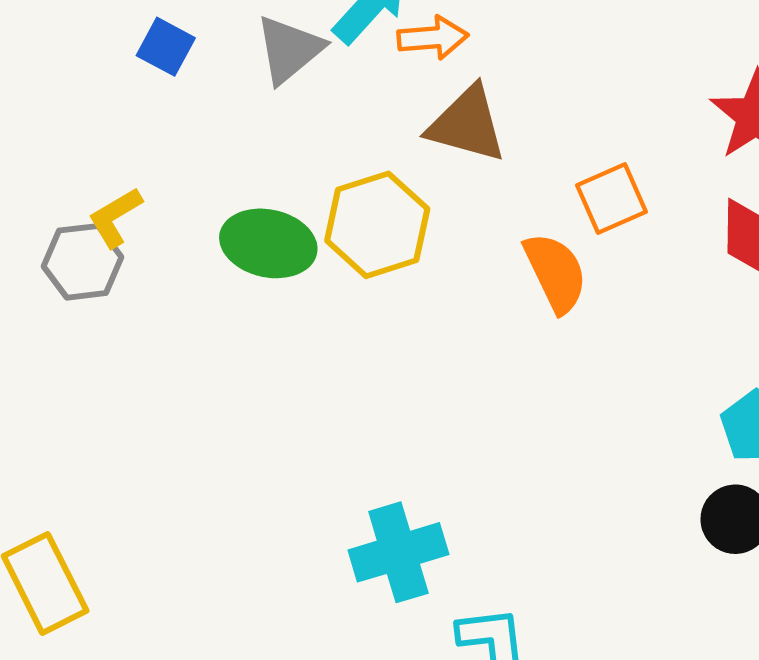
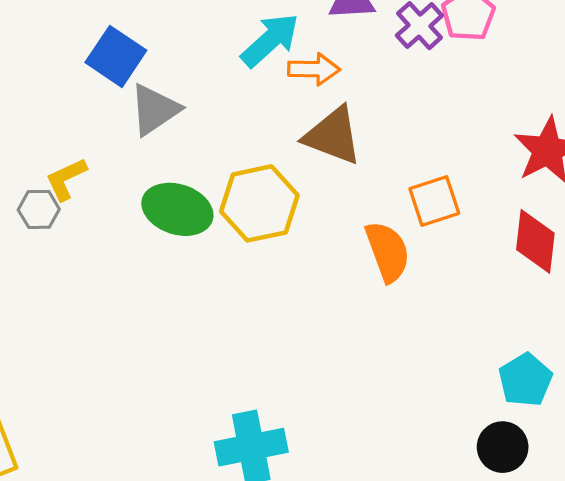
blue square: (166, 47) -> (116, 56), size x1.4
gray triangle: (289, 49) -> (155, 110), moved
gray hexagon: (83, 262) -> (39, 209), size x0.7

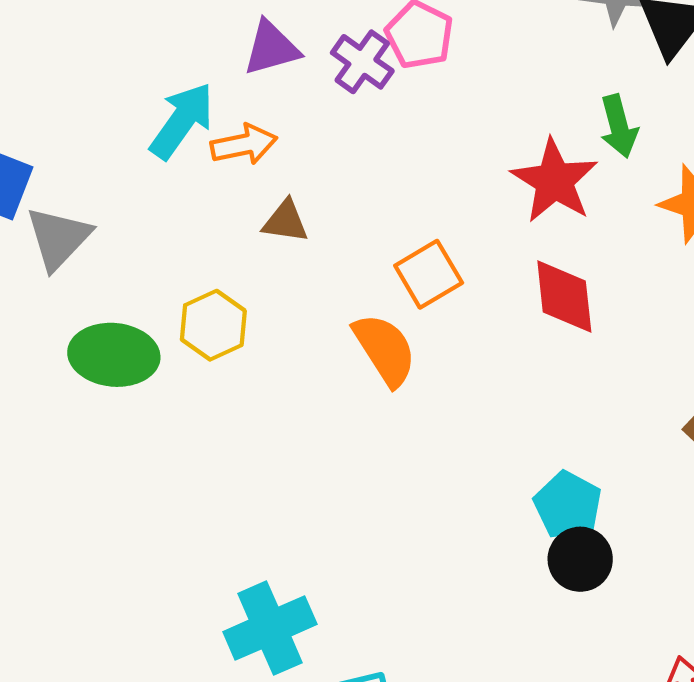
brown triangle: (333, 136) -> (286, 221), size x0.6
yellow hexagon: (259, 203) -> (213, 325), size x0.7
cyan pentagon: (525, 380) -> (568, 505), moved

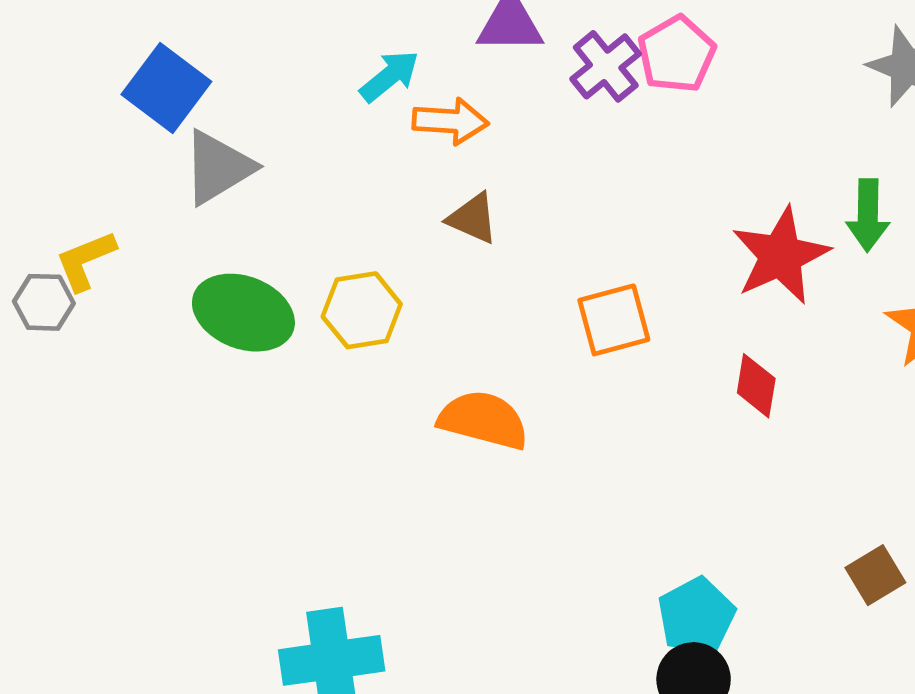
cyan arrow: (182, 121) -> (389, 76), size x0.7
red diamond: (564, 296) -> (756, 386), size x0.7
orange semicircle: (385, 350) -> (483, 420), moved, turned -58

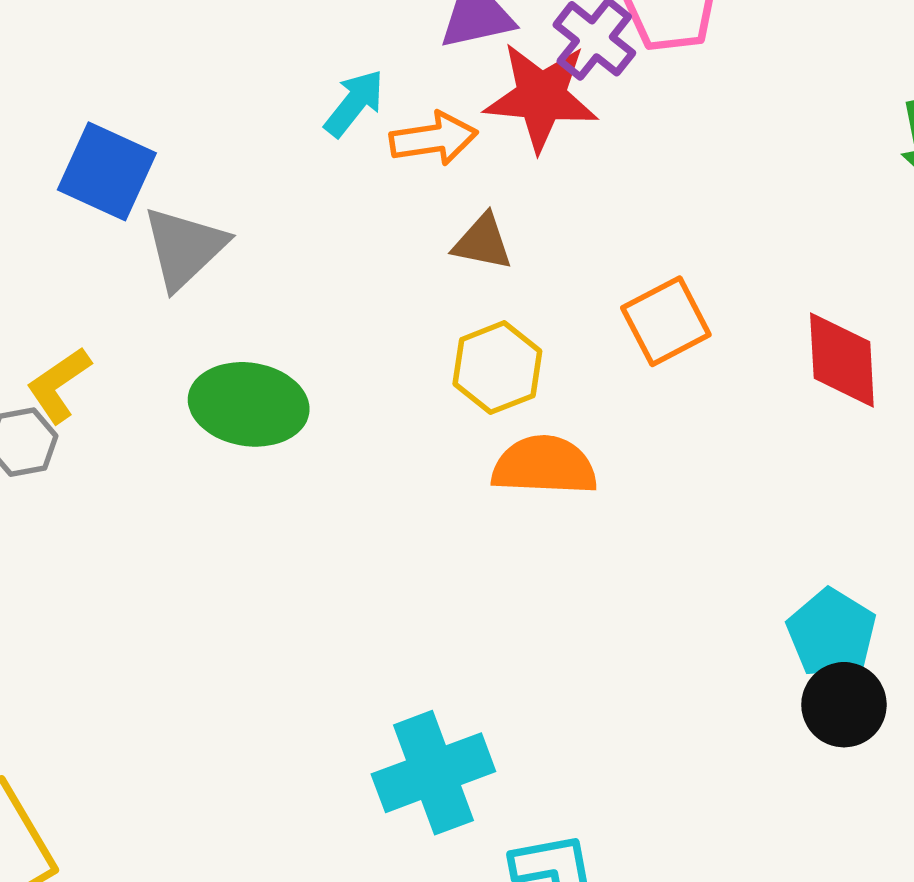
red star: (781, 256) -> (541, 97), moved, turned -30
yellow hexagon: (362, 310) -> (497, 368), moved
red diamond: (756, 386) -> (842, 360), size x1.4

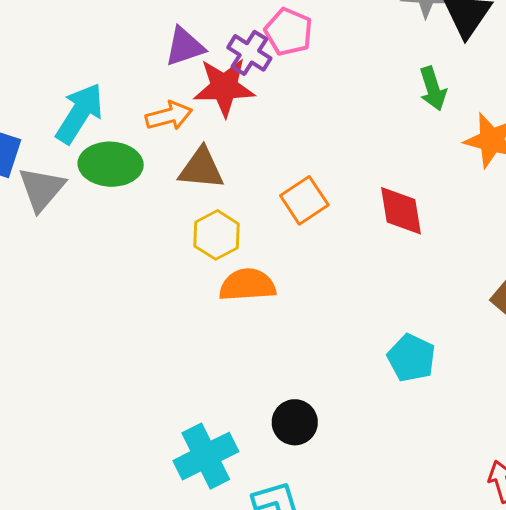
cyan arrow: (354, 103) -> (80, 113), moved, size x1.6
brown triangle: (483, 242) -> (201, 168), size x1.4
green ellipse: (249, 404) -> (111, 164), moved
black circle: (844, 705) -> (295, 422), moved

